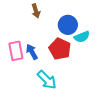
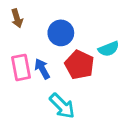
brown arrow: (36, 11) -> (17, 18), moved
blue circle: (68, 25) -> (61, 33), moved

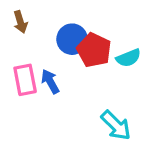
red pentagon: (79, 65) -> (94, 50), moved
cyan arrow: (62, 106) -> (116, 125), moved

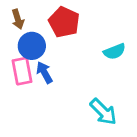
blue circle: (72, 39) -> (32, 46), moved
red pentagon: (94, 50) -> (64, 22), moved

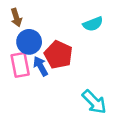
red pentagon: (64, 22) -> (58, 55), moved
cyan semicircle: (115, 51) -> (93, 24), moved

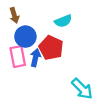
cyan semicircle: (93, 24) -> (63, 21), moved
blue arrow: (41, 66) -> (35, 58), turned 42

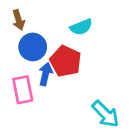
pink rectangle: (18, 57) -> (23, 90), moved

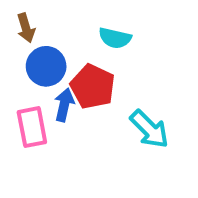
cyan semicircle: (81, 27) -> (115, 38), turned 35
cyan arrow: (105, 114) -> (149, 129), moved

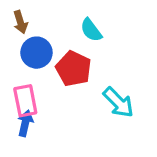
cyan semicircle: (115, 38) -> (91, 30), turned 40
blue arrow: (64, 105) -> (25, 123), moved

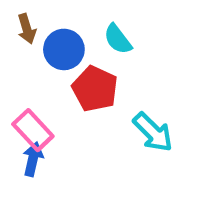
blue circle: (36, 53) -> (64, 49), moved
pink rectangle: (25, 101) -> (33, 130), turned -32

